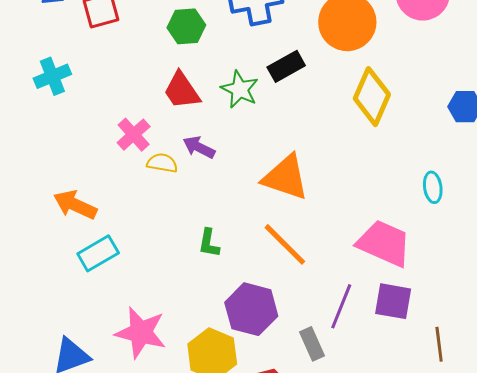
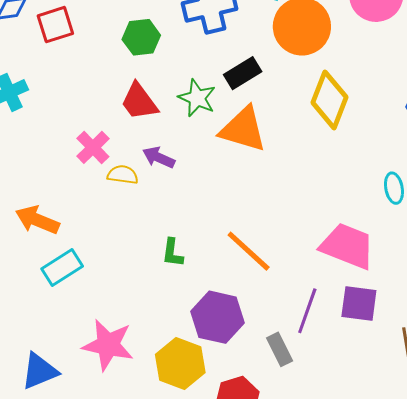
orange triangle: (286, 177) -> (243, 129), moved

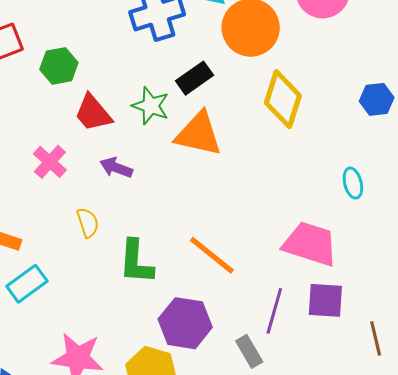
green hexagon: (141, 37) -> (59, 66), moved
yellow semicircle: (123, 175) -> (88, 223), moved, turned 68
green L-shape: (173, 253) -> (136, 262), size x1.6

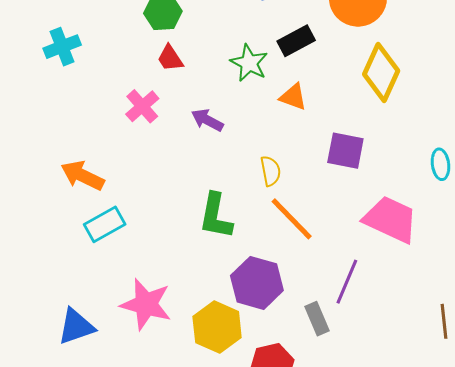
red trapezoid: (93, 113) -> (170, 58), moved, size x0.7
orange triangle: (199, 134) -> (293, 97), size x0.6
yellow semicircle: (88, 223) -> (270, 171), moved
purple square: (325, 300) -> (345, 151), moved

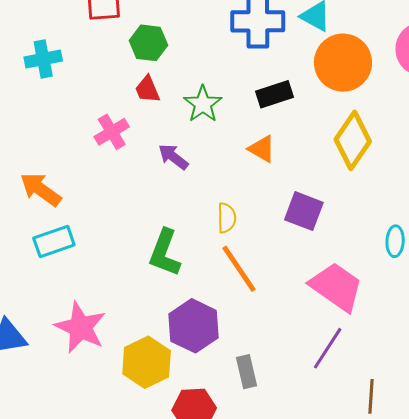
green star: (249, 63) -> (203, 104), moved
purple line: (347, 282) -> (328, 348), moved

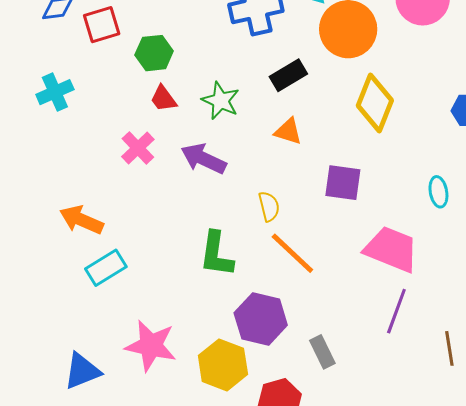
purple arrow: (173, 157) -> (203, 159), size x1.4

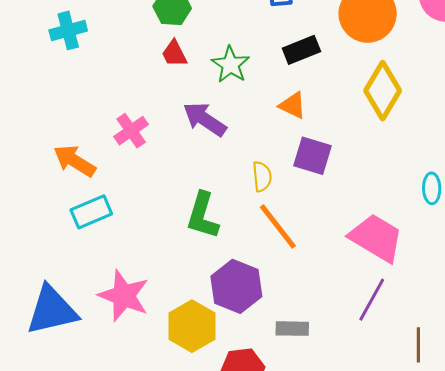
pink cross: (138, 148) -> (131, 131), moved
purple square: (343, 183) -> (312, 156), moved
gray rectangle: (322, 352) -> (292, 329), turned -72
blue triangle: (82, 371) -> (52, 310), size x1.4

